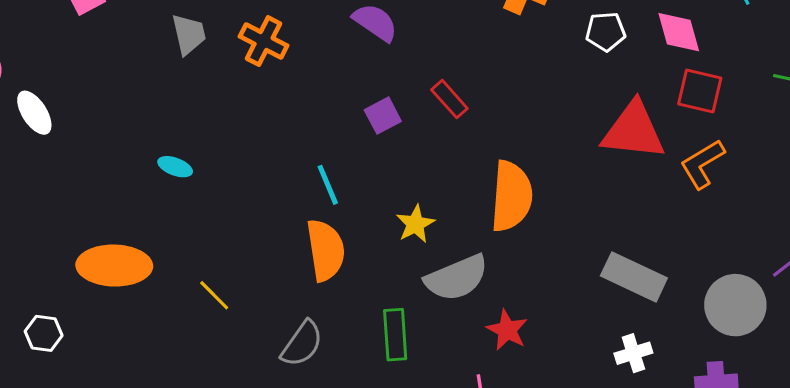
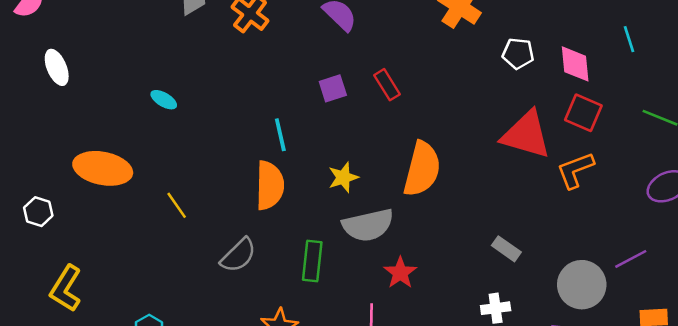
white ellipse: (34, 113) -> (57, 67), moved
gray rectangle: (634, 277) -> (506, 249), size x0.6

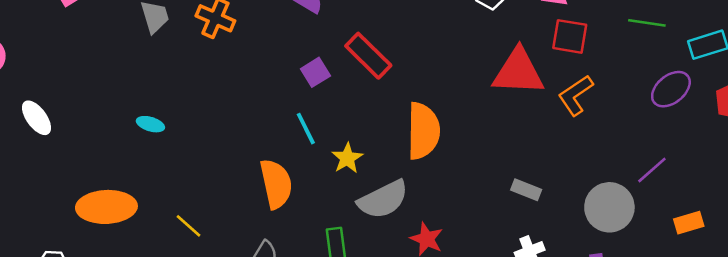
red rectangle: (387, 85) -> (368, 56), size x1.5
cyan line: (280, 135) -> (306, 129), moved

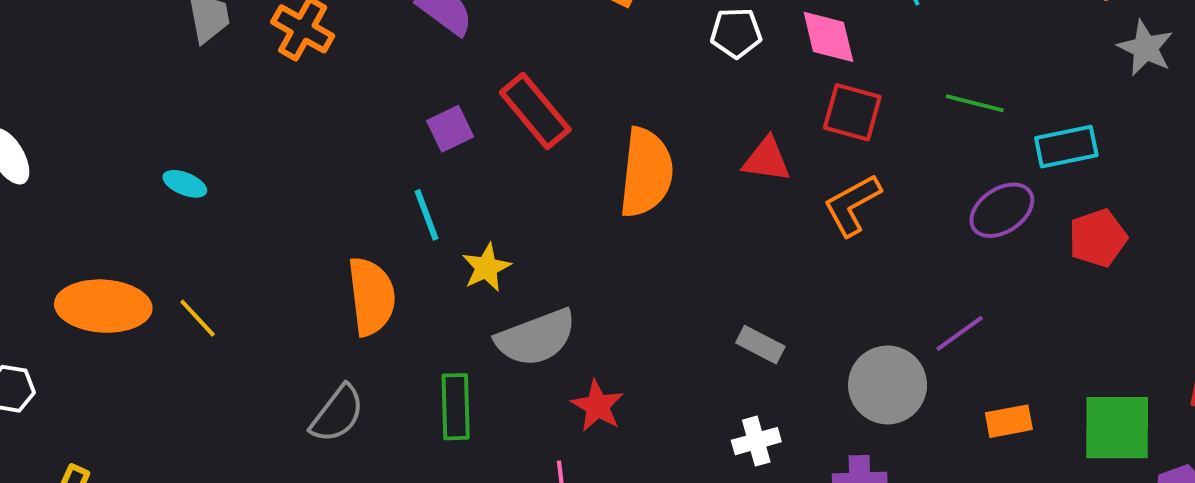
red triangle: (518, 72) -> (767, 160), size x0.6
orange semicircle: (423, 131) -> (646, 173), moved
yellow line: (189, 226) -> (198, 318), moved

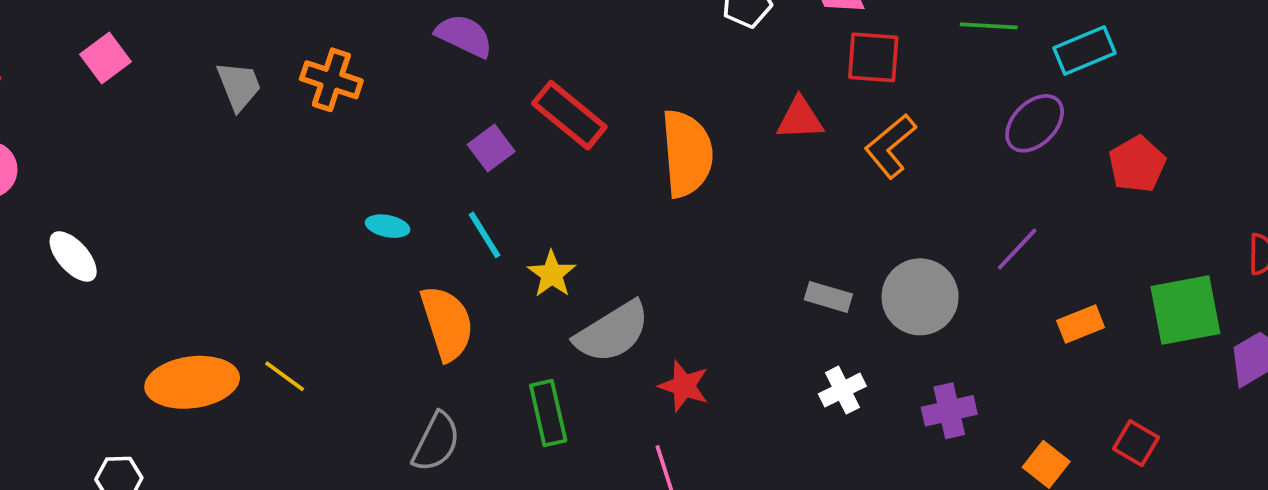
cyan ellipse: (185, 184) -> (388, 226), moved
red pentagon: (1098, 238) -> (1137, 164), moved
gray circle: (888, 385) -> (920, 297), moved

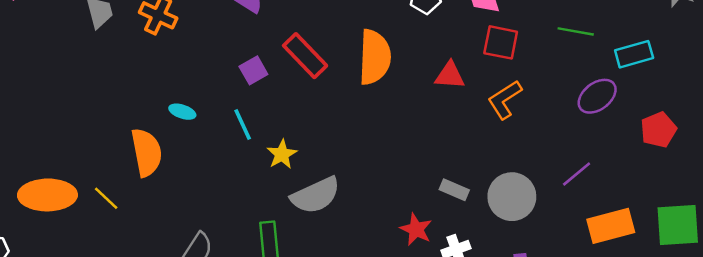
orange semicircle: (687, 153) -> (375, 57), moved
orange semicircle: (447, 323) -> (147, 152), moved
orange rectangle: (1081, 324) -> (611, 226), size x1.6
red star: (684, 386) -> (416, 229), moved

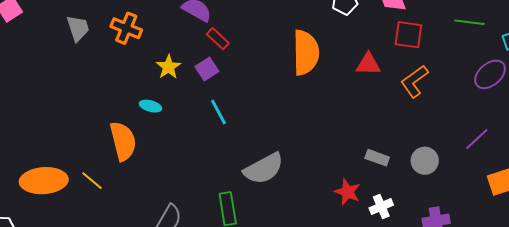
red rectangle: (305, 56) -> (218, 39), moved, size x0.6
cyan line: (243, 125) -> (219, 112), moved
yellow star: (282, 154) -> (169, 67), moved
gray circle: (512, 197) -> (425, 161), size x0.7

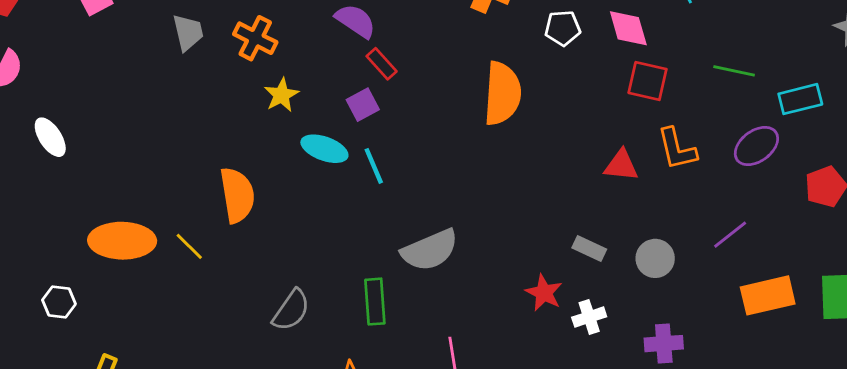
red triangle: (368, 64) -> (621, 165), moved
yellow star: (169, 67) -> (281, 95), moved
orange L-shape: (414, 81) -> (677, 149), moved, turned -72
cyan ellipse: (151, 106) -> (324, 149), moved, size x1.5

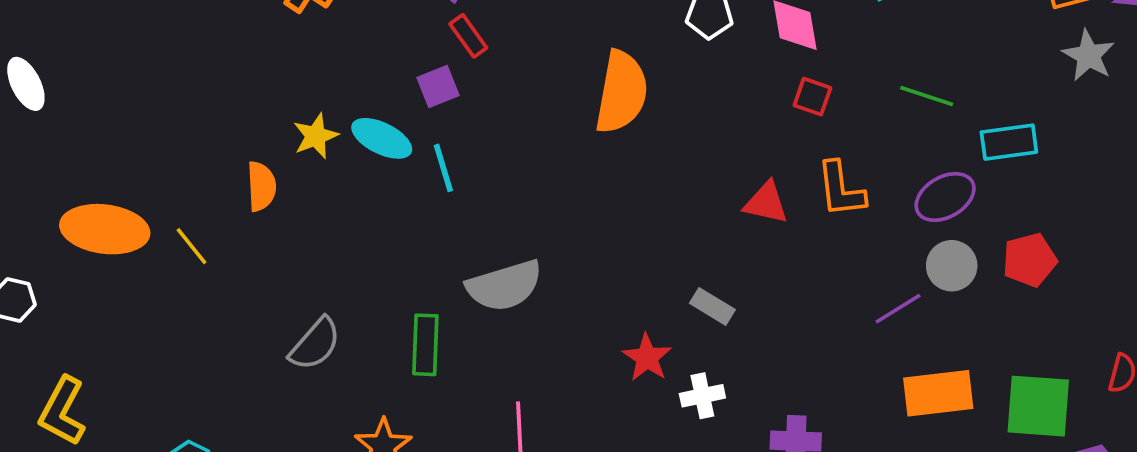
red square: (648, 81) -> (812, 97), size x0.7
yellow star: (281, 95) -> (316, 136), moved
orange semicircle: (237, 195) -> (261, 186), size x0.7
gray circle: (655, 258) -> (952, 266), moved

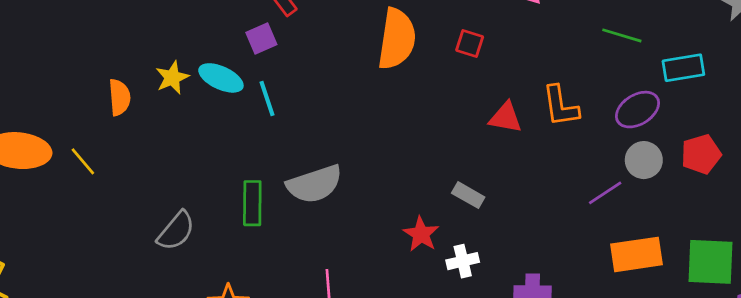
red square: (812, 97) -> (470, 43), moved
orange semicircle: (261, 186) -> (119, 97), moved
green rectangle: (425, 345) -> (252, 203), moved

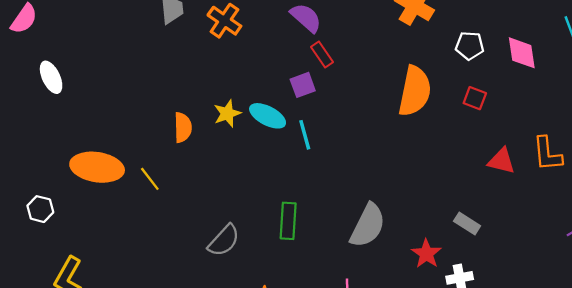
gray semicircle: (314, 184) -> (368, 226), moved, turned -48

